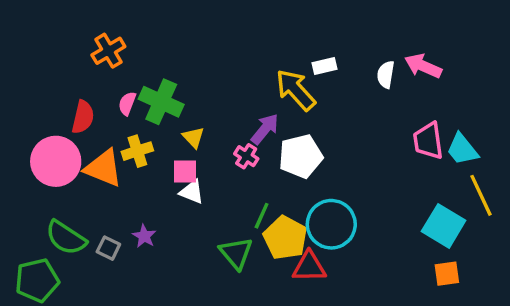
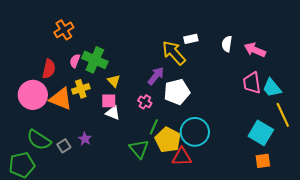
pink arrow: (423, 66) -> (255, 50), moved
pink cross: (246, 156) -> (145, 102), moved
gray square: (108, 248) -> (64, 146), turned 32

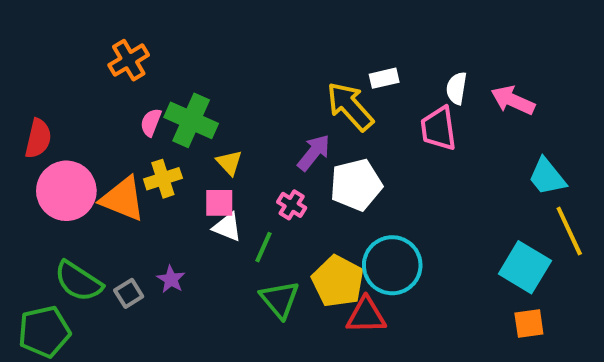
red semicircle: (49, 69) -> (38, 139), moved
pink trapezoid: (252, 83) -> (438, 128), moved
green line: (154, 127) -> (263, 247), moved

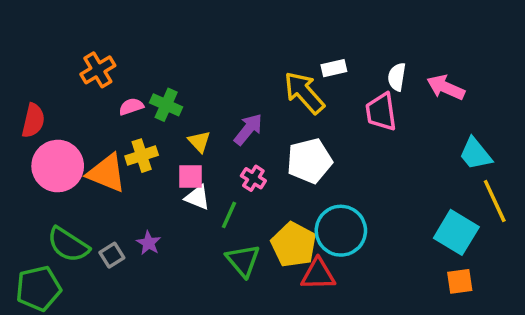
orange cross: (129, 60) -> (98, 70), moved
green cross: (191, 120) -> (166, 105), size x0.7
pink semicircle: (151, 122) -> (131, 107), turned 50
purple arrow: (314, 153) -> (248, 129), moved

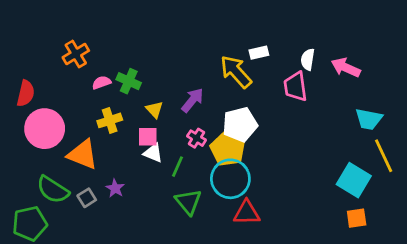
cyan trapezoid: (475, 154) -> (369, 119), turned -40
orange triangle: (107, 173) -> (83, 154), moved
cyan circle: (341, 231) -> (230, 179), moved
yellow pentagon: (294, 245) -> (228, 149), moved

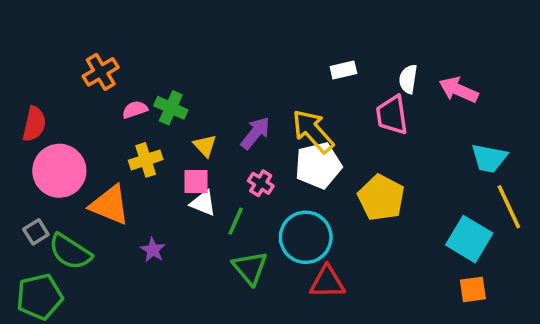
yellow arrow: (236, 72) -> (313, 131), moved
yellow pentagon: (228, 149) -> (381, 198), moved
gray square: (87, 198) -> (36, 232), moved

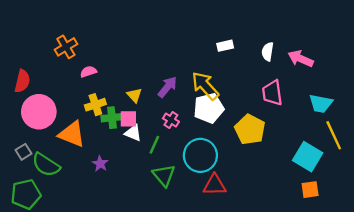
green cross: (171, 108) -> (112, 118), moved, turned -30
pink trapezoid: (392, 115) -> (272, 93), moved

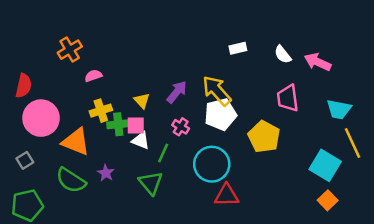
white semicircle: (268, 52) -> (283, 55), turned -48
green semicircle: (46, 165) -> (71, 180), moved
green triangle: (164, 175) -> (151, 183), moved
orange square: (310, 190) -> (328, 200), turned -36

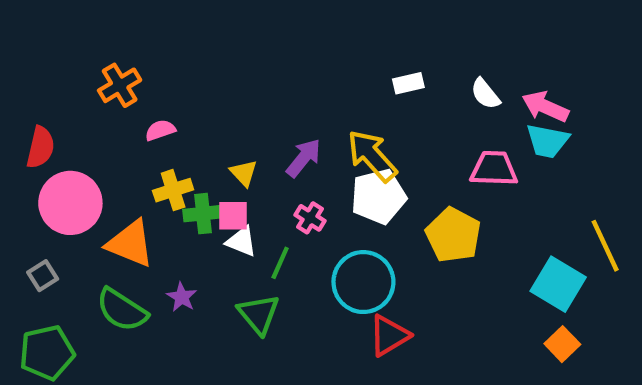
pink trapezoid: (288, 98) -> (494, 169), turned 100
cyan trapezoid: (339, 109) -> (547, 141), moved
red triangle: (227, 195) -> (389, 336), turned -30

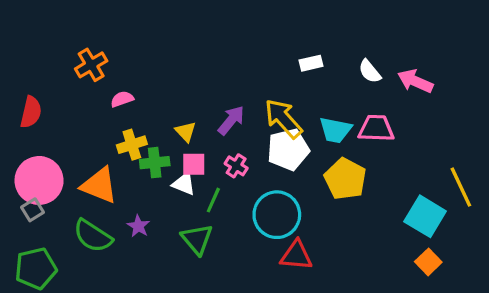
cyan trapezoid: (547, 141) -> (335, 130), moved
pink circle: (70, 203) -> (39, 180), moved
pink square: (233, 216) -> (194, 164), moved
red triangle: (389, 336) -> (296, 255), turned 36

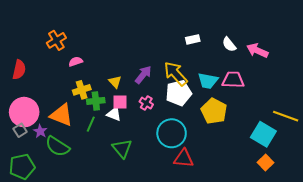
yellow line: (461, 187) -> (286, 116), turned -45
green line: (213, 200) -> (91, 124), moved
purple star: (138, 226) -> (40, 131), moved

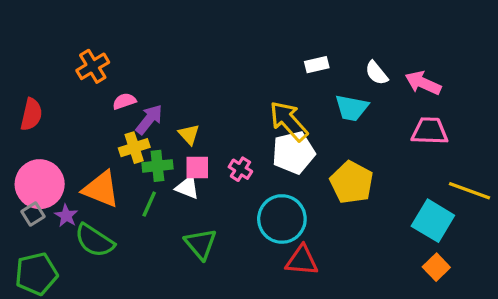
purple arrow: (143, 75) -> (149, 119), moved
pink trapezoid: (233, 80) -> (430, 131), moved
cyan trapezoid: (208, 81) -> (352, 108), moved

